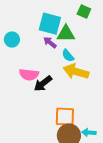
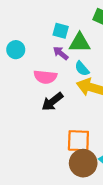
cyan square: (50, 24) -> (61, 31), size x0.6
pink semicircle: (29, 75) -> (45, 77), moved

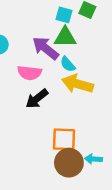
cyan square: (61, 31) -> (64, 15), moved
purple arrow: (61, 53) -> (46, 48), size x1.6

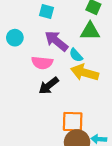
cyan square: (64, 15) -> (46, 11), moved
green triangle: (65, 37) -> (90, 31), moved

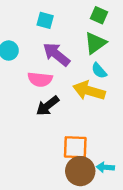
green triangle: (90, 31) -> (95, 43), turned -36
cyan semicircle: (76, 55) -> (99, 71), moved

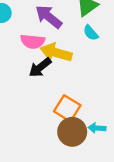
yellow arrow: (89, 91) -> (56, 53), moved
orange square: (75, 147) -> (67, 108), turned 30

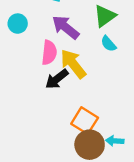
pink semicircle: (33, 41) -> (49, 53), turned -90
yellow arrow: (56, 53) -> (73, 64), turned 36

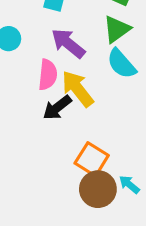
cyan semicircle: (108, 44) -> (121, 64), size x1.5
cyan arrow: (115, 141) -> (129, 184), turned 36

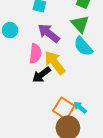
green triangle: (117, 29) -> (80, 24), turned -36
cyan arrow: (129, 184) -> (80, 107), moved

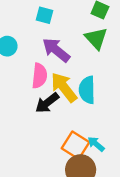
cyan semicircle: (83, 46) -> (87, 90), moved, turned 40

